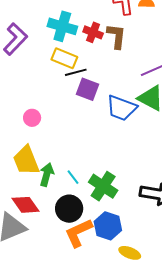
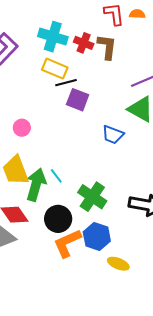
blue trapezoid: (122, 108) -> (113, 135), moved, size x0.7
green arrow: (47, 175) -> (36, 185), size x1.4
cyan line: (73, 177) -> (56, 176), moved

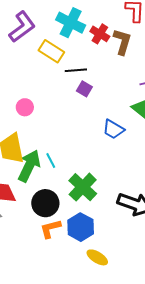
yellow rectangle: (55, 69) -> (51, 51), moved
purple square: (78, 100) -> (84, 89), size x0.7
orange L-shape: (67, 243) -> (50, 229), size x0.7

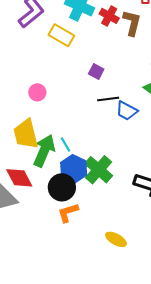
black line: (76, 70) -> (108, 99), moved
blue hexagon: (81, 227) -> (74, 169), moved

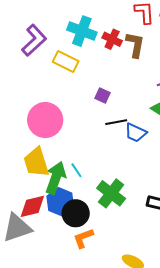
pink circle: (37, 92) -> (45, 120), size x2.0
blue hexagon: (74, 169) -> (60, 202), moved
red diamond: (19, 178) -> (32, 206), turned -72

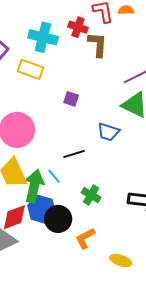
red cross: (112, 39) -> (78, 27), moved
black line: (116, 122) -> (74, 154), moved
green cross: (111, 193) -> (91, 195), size x0.7
orange L-shape: (83, 238) -> (85, 238), moved

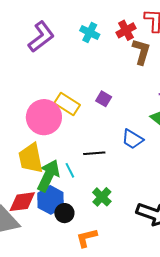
red cross: (78, 27) -> (126, 30), turned 30
cyan cross: (43, 37) -> (90, 32), size x0.7
yellow rectangle: (31, 69) -> (67, 104), moved
black circle: (58, 219) -> (64, 213), size x0.7

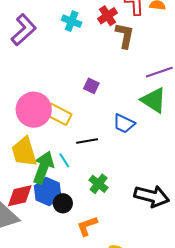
yellow rectangle: (67, 104) -> (59, 114), moved

